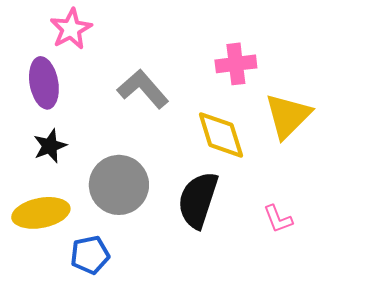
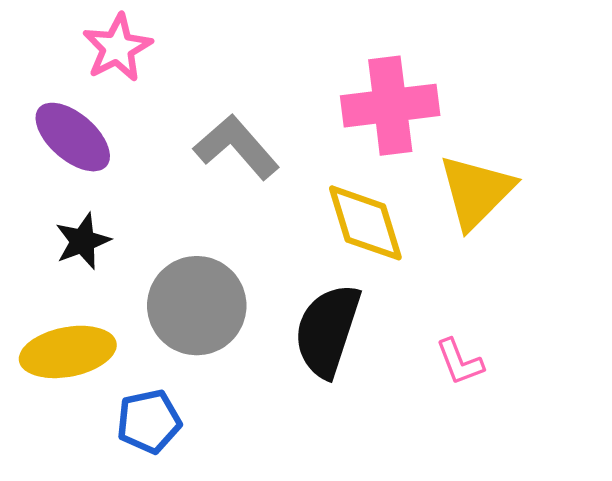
pink cross: (236, 64) -> (390, 106), size x1.4
purple ellipse: (44, 83) -> (73, 137), turned -39

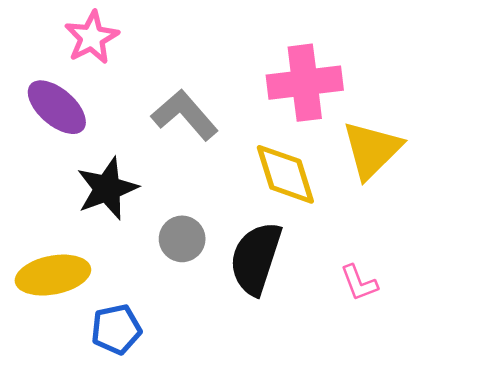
black star: (83, 241) -> (107, 189), moved, size x1.4
gray circle: (197, 306) -> (182, 239), moved, size x0.6

